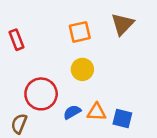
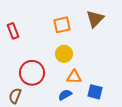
blue semicircle: (72, 112) -> (65, 95), moved
orange triangle: (97, 112) -> (74, 77), moved

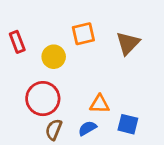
brown triangle: (95, 19) -> (128, 43), moved
yellow circle: (64, 54) -> (54, 57), moved
brown semicircle: (15, 96) -> (54, 130), moved

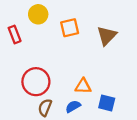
yellow circle: (54, 57) -> (38, 14), moved

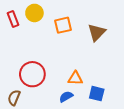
red rectangle: (15, 34) -> (13, 19), moved
brown semicircle: (45, 108) -> (14, 98), moved

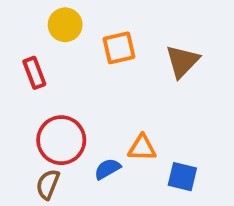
red rectangle: (13, 19) -> (34, 73), moved
blue semicircle: (66, 97) -> (107, 169), moved
brown semicircle: (14, 98) -> (48, 184), moved

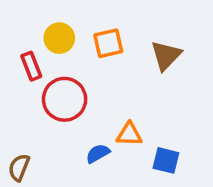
yellow circle: (65, 25) -> (59, 38), moved
red circle: (61, 140) -> (65, 99), moved
brown semicircle: (48, 184) -> (19, 167), moved

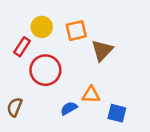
brown triangle: (166, 56) -> (102, 50), moved
red rectangle: (31, 66) -> (22, 47), turned 54
brown semicircle: (19, 167) -> (15, 107), moved

